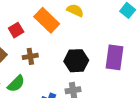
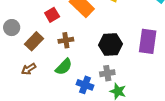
green semicircle: (16, 84) -> (64, 67), moved

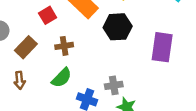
black hexagon: (110, 45) -> (118, 27), moved
brown arrow: (29, 69) -> (20, 80), turned -64

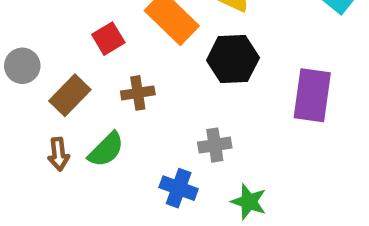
green semicircle: (62, 78) -> (106, 150), moved
gray cross: (114, 85) -> (215, 145), moved

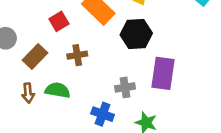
purple rectangle: (312, 95) -> (163, 73), moved
green semicircle: (106, 150) -> (58, 90), turned -125

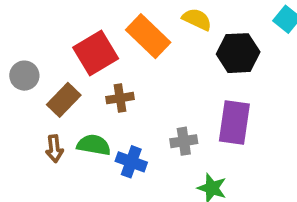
red square: (59, 21) -> (96, 53), size x1.6
black hexagon: (136, 34) -> (238, 53), moved
blue cross: (103, 114) -> (131, 162), moved

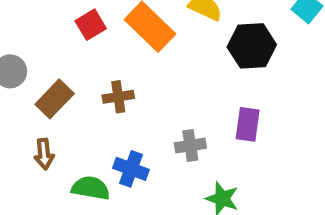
red square: (96, 53) -> (91, 25), moved, size x0.6
purple rectangle: (234, 122) -> (248, 124), size x0.7
green semicircle: (94, 145) -> (91, 188), moved

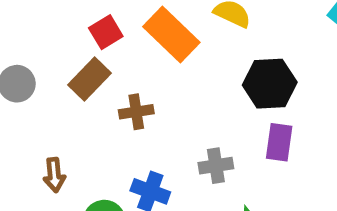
black hexagon: (252, 46) -> (270, 84), moved
brown rectangle: (55, 99) -> (89, 79), moved

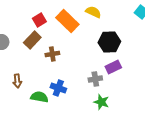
purple rectangle: (279, 142) -> (113, 67), turned 56
gray cross: (216, 166) -> (95, 79), moved

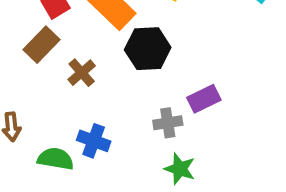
black hexagon: (109, 42) -> (148, 49), moved
brown cross: (52, 54) -> (82, 73), turned -32

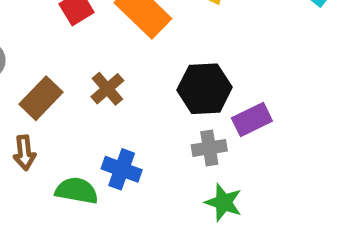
brown rectangle: (42, 45) -> (41, 98), moved
black hexagon: (148, 49) -> (205, 89), moved

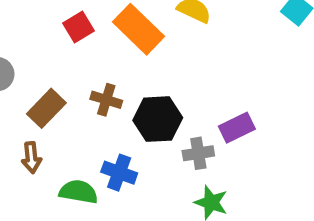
brown cross: (107, 89) -> (106, 100), turned -32
black hexagon: (205, 89) -> (158, 119), moved

